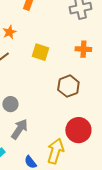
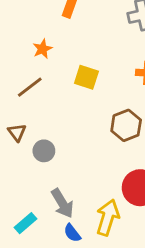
gray arrow: (19, 129) -> (62, 203), moved, turned 115

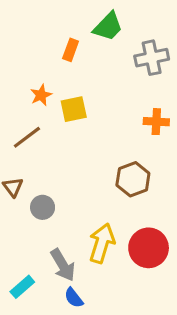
yellow square: (86, 77) -> (74, 109), moved, turned -30
yellow arrow: (108, 217) -> (102, 243), moved

